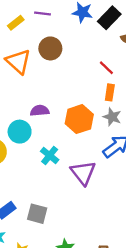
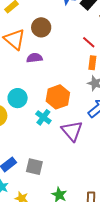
purple semicircle: (40, 111) -> (34, 58), moved
orange hexagon: (79, 119) -> (58, 97), moved

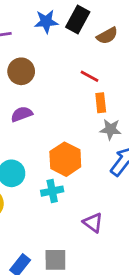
cyan cross: (43, 117) -> (52, 191), turned -35
purple triangle: (72, 131) -> (93, 223), moved, size x0.7

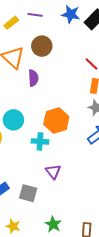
purple semicircle: (22, 114) -> (33, 78), turned 91
purple triangle: (93, 223) -> (53, 172), moved

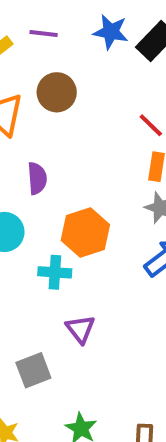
purple semicircle: (33, 78) -> (37, 178), moved
gray square: (28, 193) -> (33, 370), turned -36

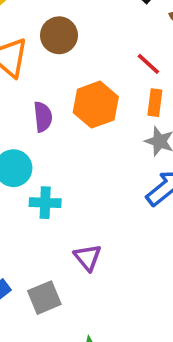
orange hexagon: (85, 233) -> (96, 105), moved
cyan cross: (55, 272) -> (45, 203), moved

